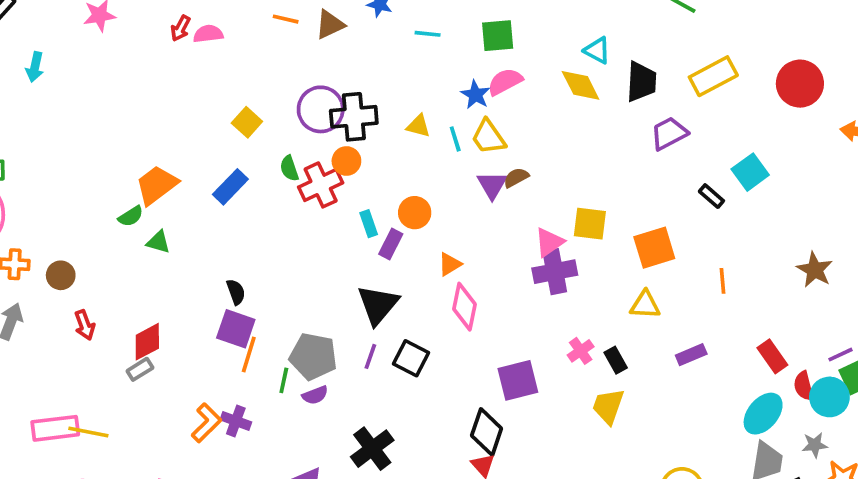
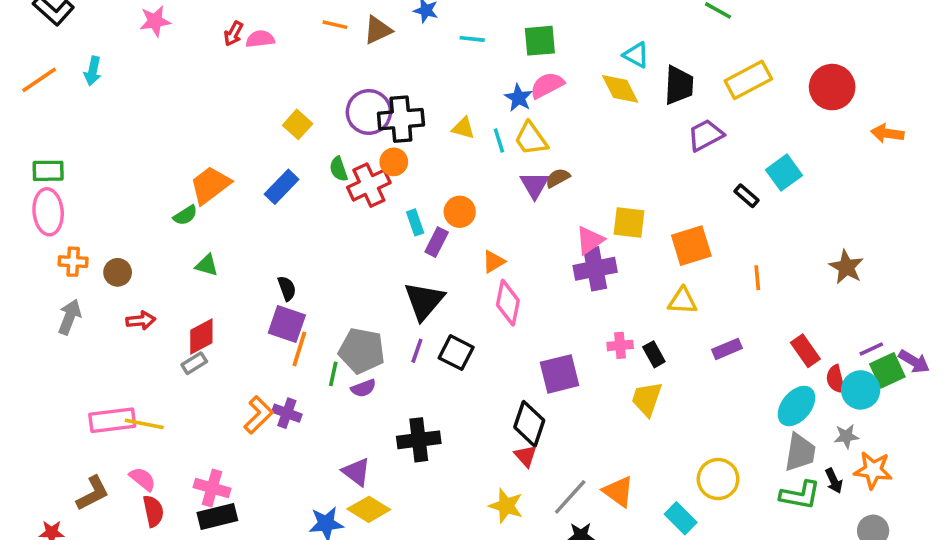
green triangle: (158, 242) -> (207, 265), moved
red arrow: (85, 325) -> (141, 320), turned -76
pink cross: (581, 351) -> (620, 345), turned 30
black cross: (372, 449) -> (419, 440), turned 30

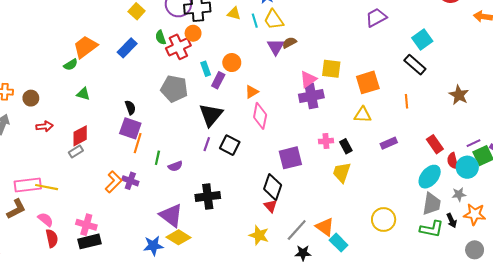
black rectangle: (747, 196) -> (415, 65), moved, size x1.5
gray pentagon: (362, 351) -> (174, 89), moved
purple triangle: (356, 472) -> (171, 215), size x1.4
brown L-shape: (93, 493) -> (16, 209), moved
cyan rectangle: (681, 518) -> (339, 243), moved

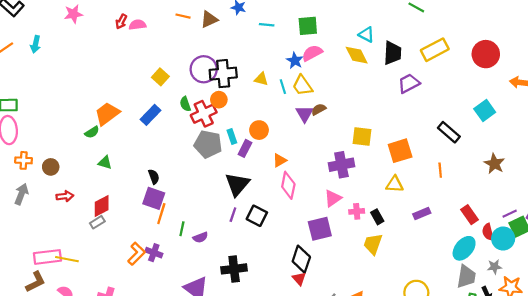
cyan square: (422, 40) -> (485, 110), moved
pink triangle: (308, 79) -> (333, 198), moved
gray pentagon: (174, 89) -> (208, 144), moved

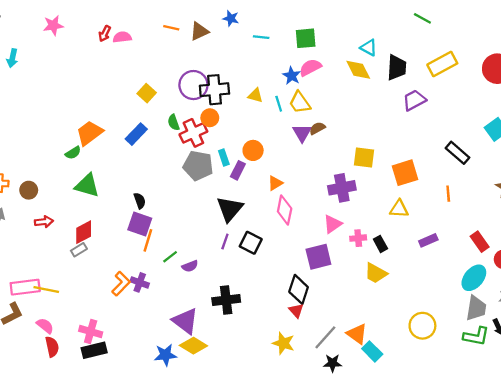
green triangle: (105, 163) -> (87, 185), size x1.6
green line: (182, 229) -> (170, 257), turned 40
yellow trapezoid: (373, 244) -> (376, 273), turned -80

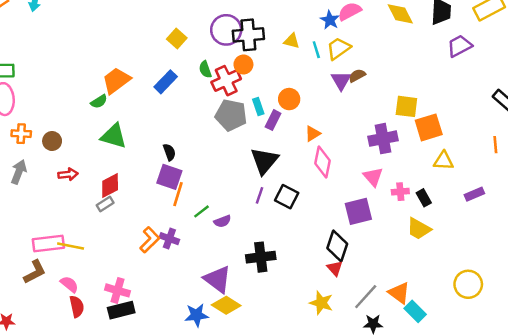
yellow trapezoid: (300, 103) -> (339, 48), turned 90
orange square: (405, 173) -> (429, 127), moved
pink triangle: (332, 224) -> (373, 177), turned -36

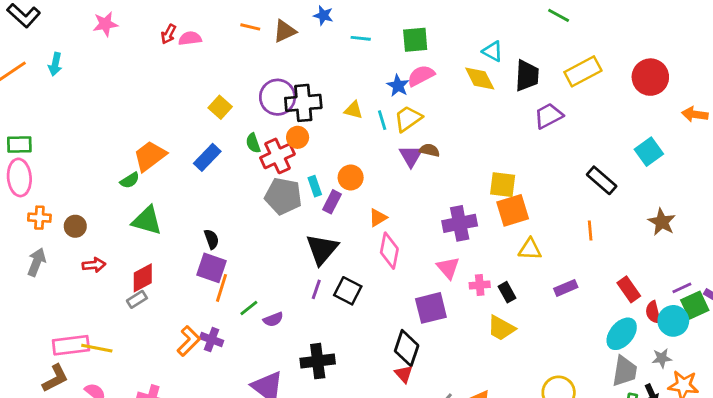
brown semicircle: (357, 76) -> (429, 150), turned 42
yellow square: (406, 106) -> (503, 185), moved

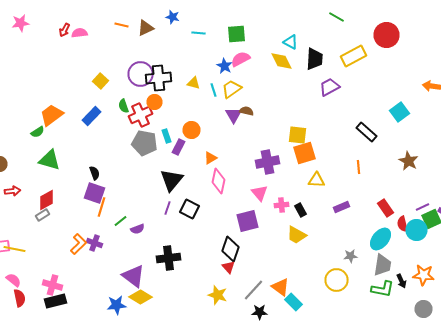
red circle: (650, 77) -> (386, 35), moved
gray star: (662, 358) -> (350, 256), moved

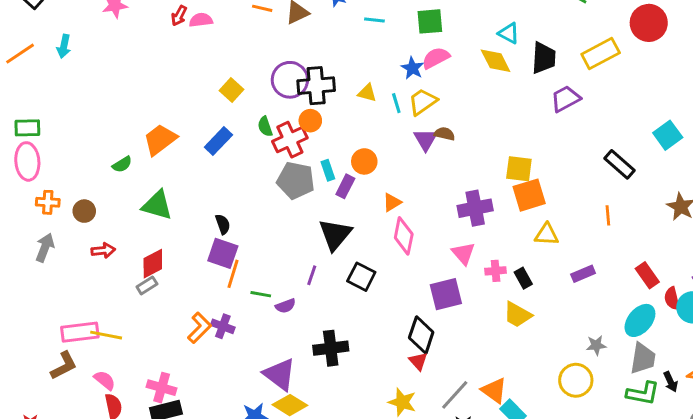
green semicircle: (38, 132) -> (122, 164), moved
purple line: (168, 208) -> (312, 275), moved
green line: (120, 221) -> (261, 294), turned 48

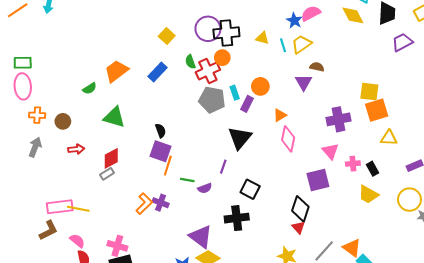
purple triangle: (426, 140) -> (304, 82), moved
black square: (361, 277) -> (250, 189), moved
yellow circle: (576, 380) -> (409, 200), moved

